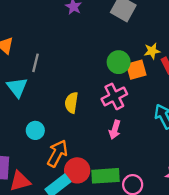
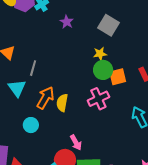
yellow star: (152, 51) -> (100, 54), moved
pink arrow: (115, 130) -> (76, 143), moved, turned -49
orange arrow: (57, 153) -> (45, 98), moved

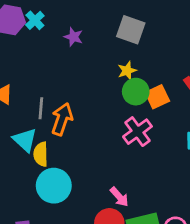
orange arrow: (45, 98) -> (62, 119), moved
yellow semicircle: (62, 103) -> (41, 154), moved
cyan circle: (31, 125) -> (54, 186), size x1.6

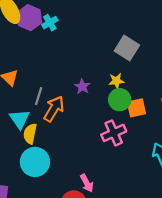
purple star: (73, 37) -> (82, 86), moved

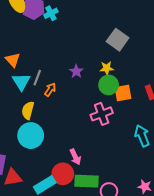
orange arrow: (54, 109) -> (50, 90), size x0.6
cyan triangle: (20, 119) -> (21, 82), moved

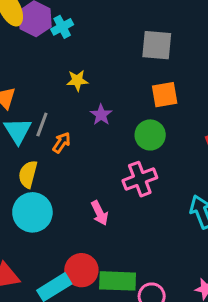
gray square: (118, 40) -> (157, 45), moved, turned -30
yellow star: (107, 68) -> (77, 80), moved
orange square: (123, 93) -> (165, 95), moved
pink arrow: (75, 157) -> (100, 213), moved

